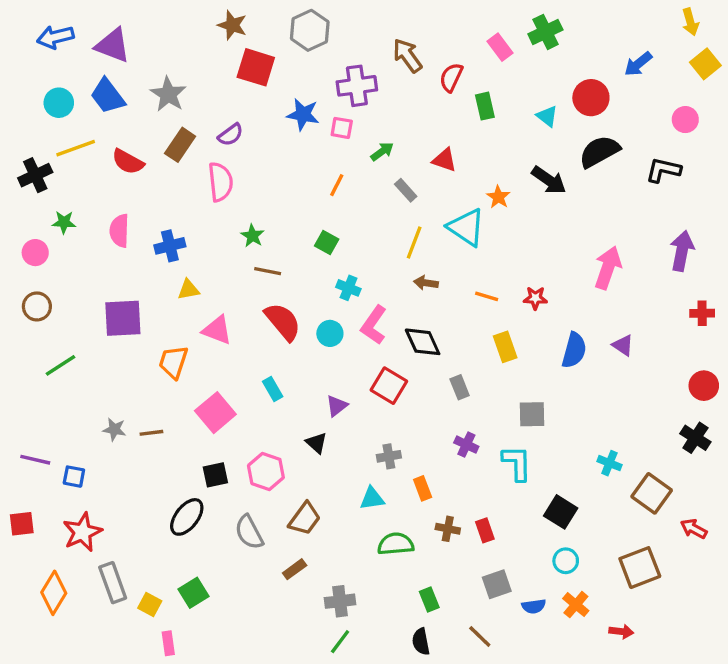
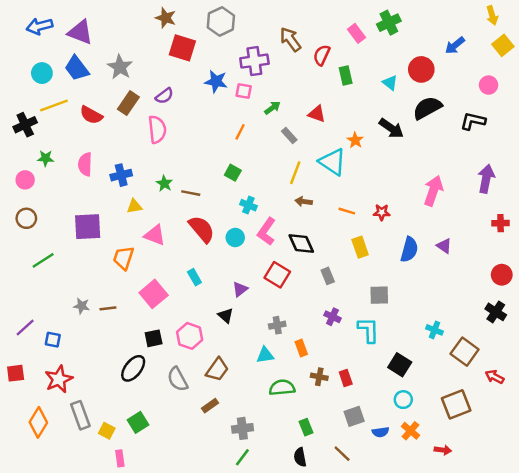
green star: (252, 236) -> (164, 183), moved
purple line: (35, 460) -> (25, 328), turned -55

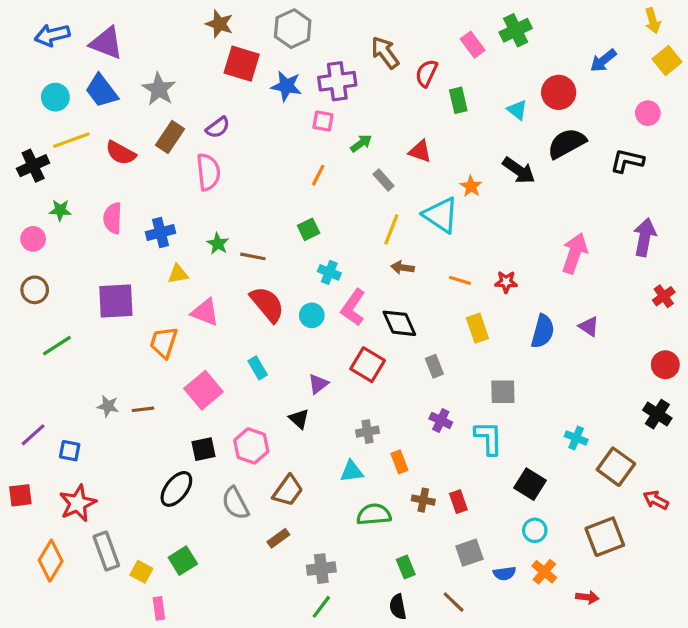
blue star: (216, 81) -> (286, 86), moved
green square: (233, 173) -> (309, 229), turned 35
red cross: (501, 223) -> (664, 296), turned -35

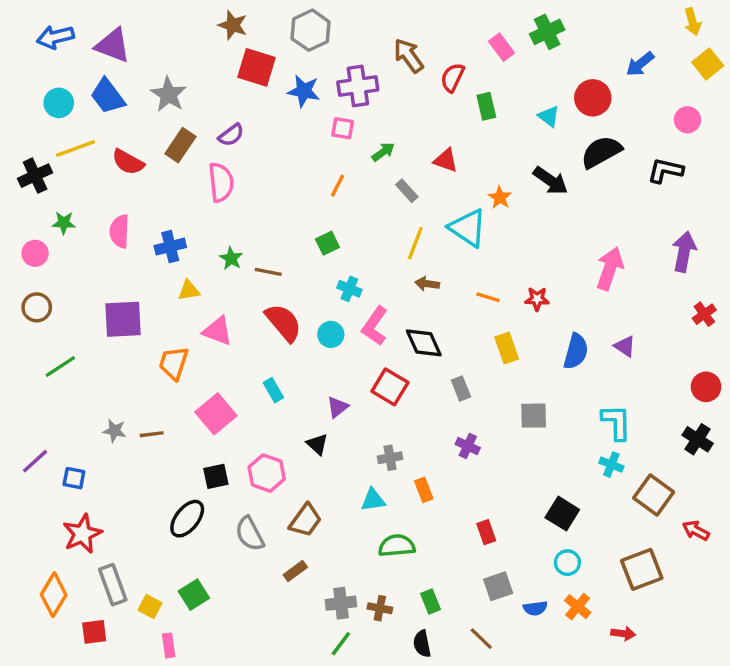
cyan L-shape: (489, 438) -> (616, 422), moved
red square: (20, 495) -> (94, 632), moved
brown cross: (423, 500) -> (380, 608), moved

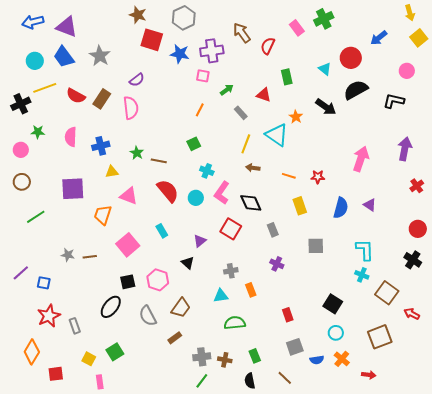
green rectangle: (486, 106) -> (287, 77), moved
brown rectangle: (180, 145) -> (102, 99), moved
gray rectangle: (113, 585) -> (75, 326), moved, size x0.7

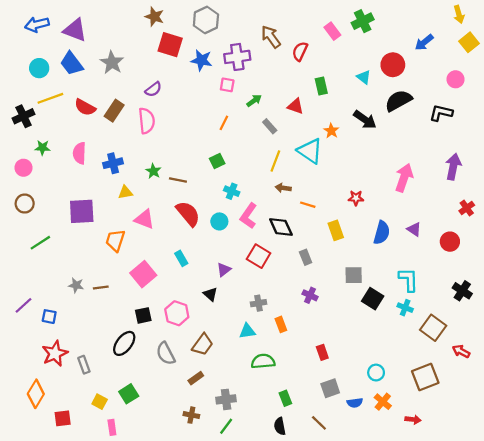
orange line: (289, 176) -> (308, 205), moved
red circle: (418, 229) -> (450, 242), moved
black square: (333, 304) -> (373, 299), moved
brown cross: (225, 360) -> (191, 415), moved

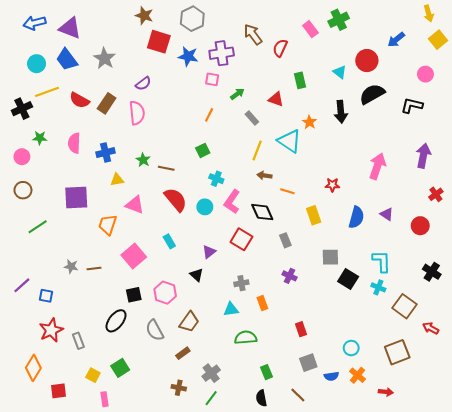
black arrow: (365, 120) -> (341, 112), turned 50
gray cross: (226, 399) -> (211, 373), turned -30

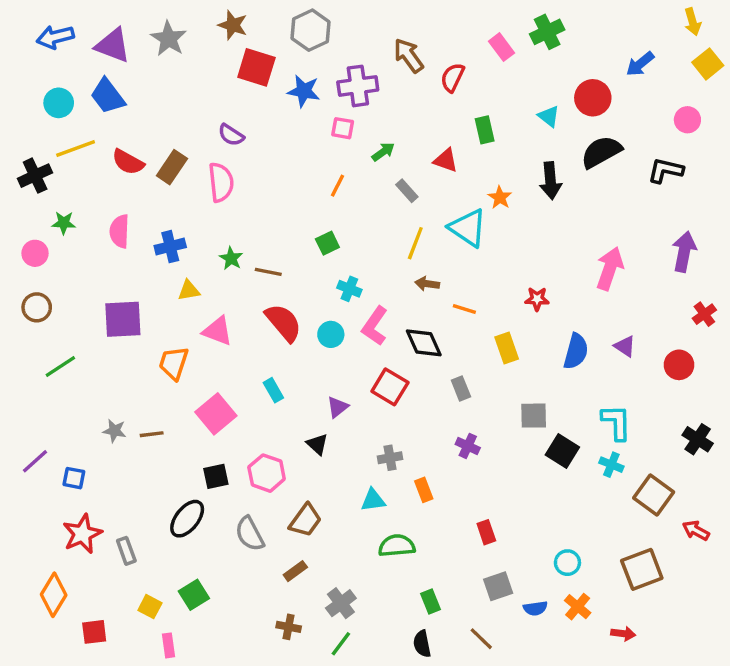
gray star: (104, 58) -> (169, 39), moved
purple semicircle: (143, 84) -> (231, 135), turned 70

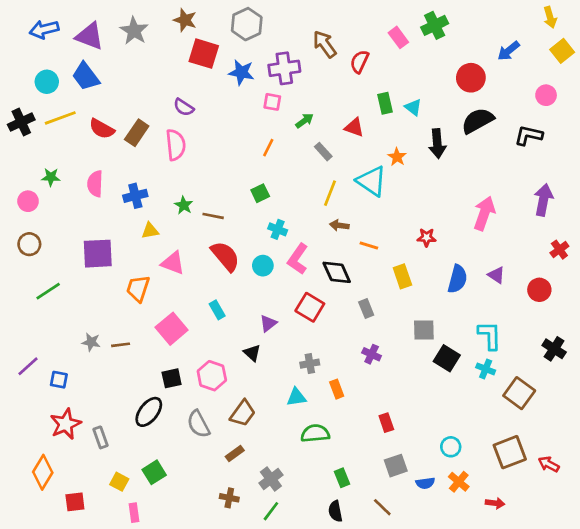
cyan triangle: (549, 116) -> (413, 107), moved
black cross: (35, 176) -> (21, 122), moved
red arrow: (696, 530) -> (549, 464), moved

